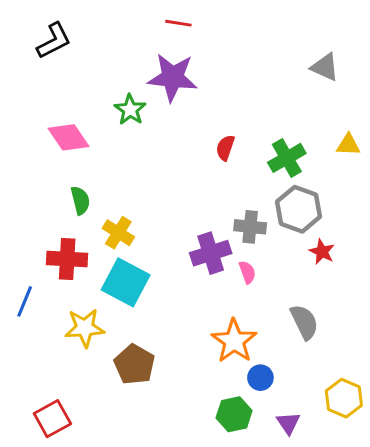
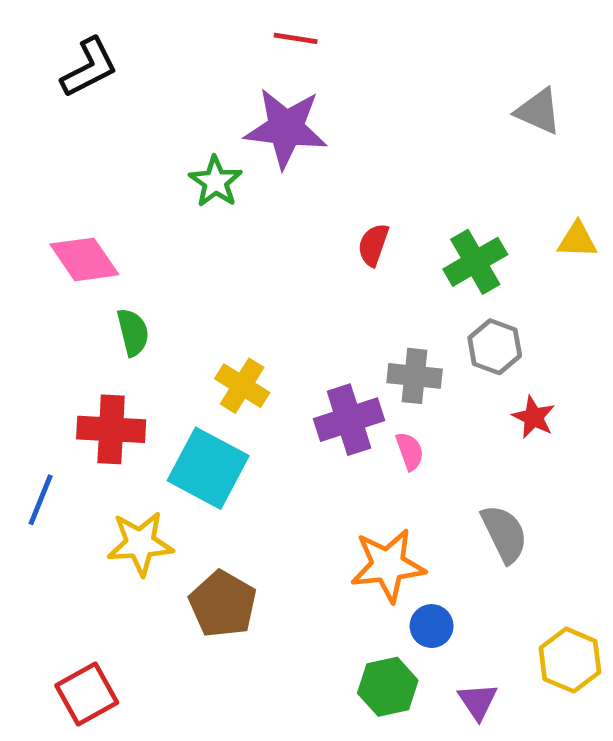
pink diamond: (69, 137) -> (84, 259), moved
gray hexagon: (299, 209) -> (495, 347), size x0.7
yellow cross: (118, 233) -> (242, 386), moved
orange star: (234, 341) -> (388, 565), turned 30

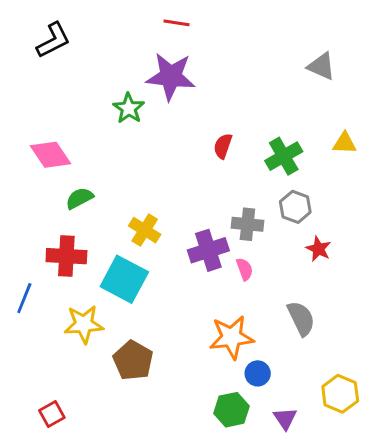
green semicircle: (133, 332) -> (79, 198), turned -104
red square: (87, 694) -> (52, 414), size x0.7

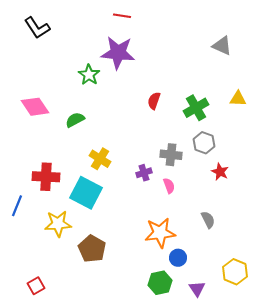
black L-shape: (53, 40) -> (37, 28), turned 84
green semicircle: (79, 198) -> (75, 120), moved
purple cross: (208, 250) -> (144, 173), size x0.6
gray semicircle: (301, 318) -> (208, 220), size x0.7

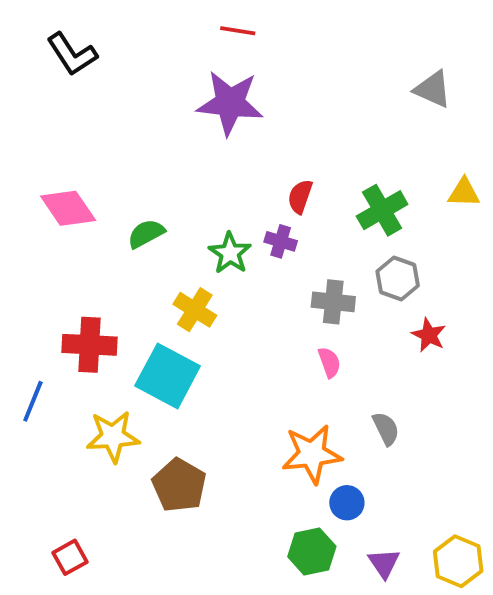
green star: (89, 75) -> (230, 253), moved
purple cross: (144, 173) -> (281, 241), moved, turned 35
gray semicircle: (208, 220) -> (386, 429), moved
yellow hexagon: (235, 272) -> (458, 561), moved

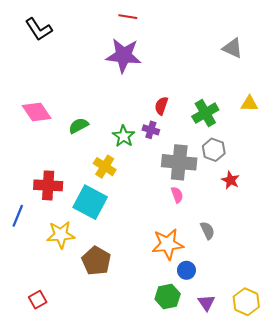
gray cross: (333, 302) -> (179, 162), size x1.5

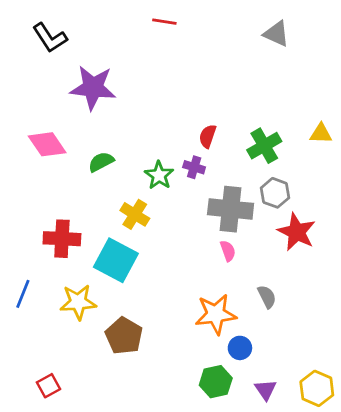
gray triangle: (233, 48) -> (276, 34), moved
purple star: (124, 55) -> (93, 88), moved
red star: (230, 180) -> (297, 232), size x1.6
blue line: (18, 216) -> (23, 294), moved

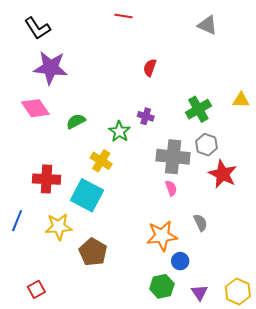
purple star: (93, 88) -> (51, 68), moved
red semicircle: (208, 136) -> (150, 68), moved
purple cross: (194, 167) -> (146, 116), moved

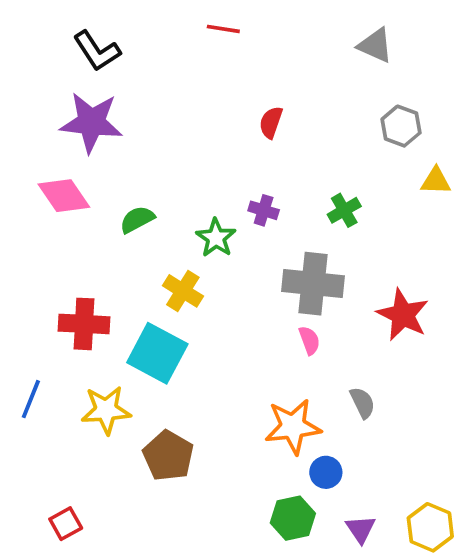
black L-shape: (37, 28) -> (97, 51), moved
green cross: (198, 109) -> (344, 210), moved, size x0.7
gray hexagon: (206, 145) -> (401, 126), moved

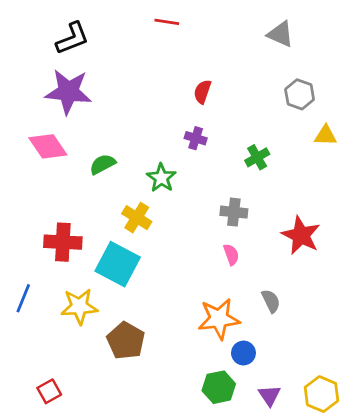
black L-shape: (97, 51) -> (72, 38), turned -78
purple cross: (264, 210) -> (196, 138), moved
gray cross: (313, 284) -> (234, 212), size x0.6

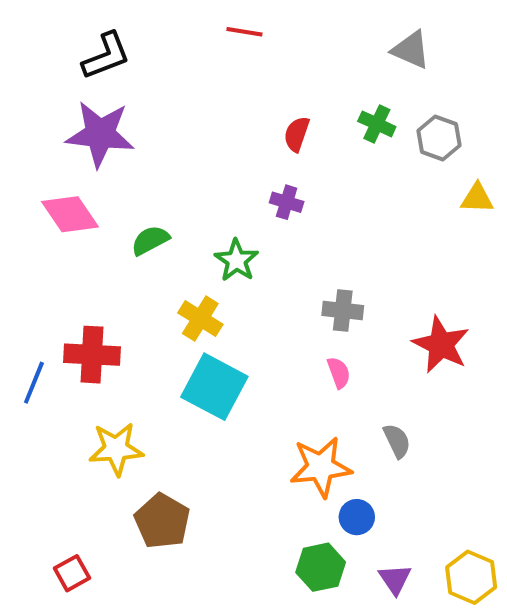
green cross: (257, 157) -> (377, 124), moved, turned -35
cyan square: (118, 264) -> (214, 387), moved
blue line: (23, 298) -> (34, 383), moved
brown pentagon: (126, 341) -> (162, 521), moved

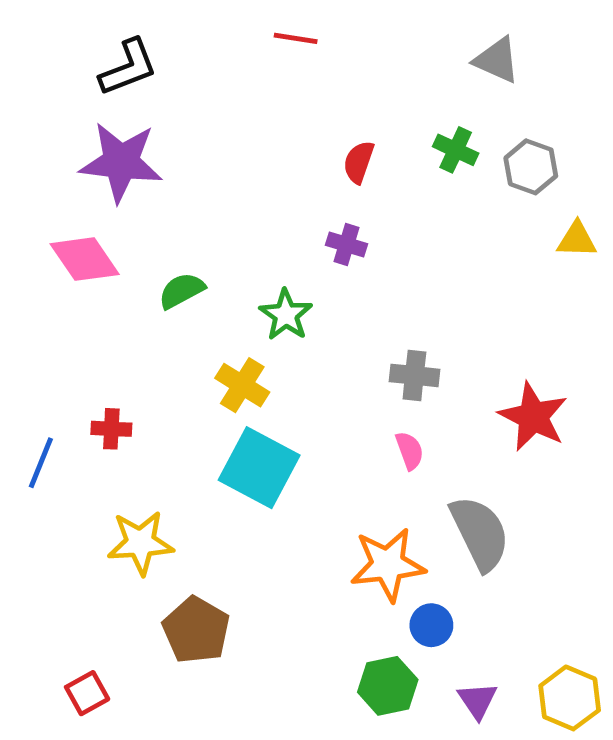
red cross: (92, 355) -> (111, 429), size x0.6
gray semicircle: (397, 441) -> (480, 533), size x1.8

